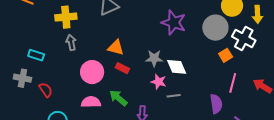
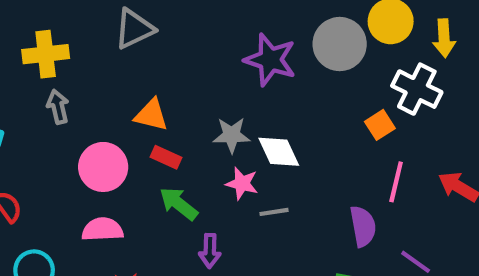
gray circle: (215, 28) -> (340, 44), moved
green arrow: (118, 98) -> (179, 204), moved

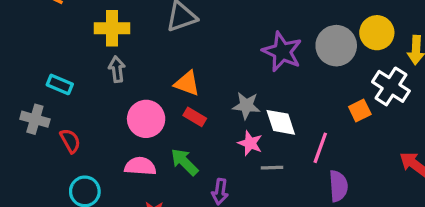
pink line: (396, 182) -> (320, 148), moved
green arrow: (179, 204) -> (184, 162), moved

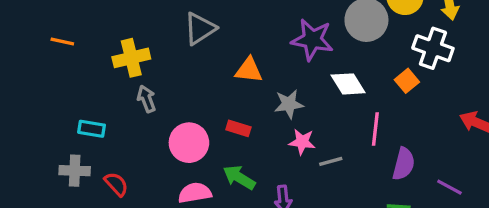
orange triangle: (187, 83) -> (249, 70), moved
white diamond: (281, 122) -> (348, 84), moved
purple semicircle: (338, 186) -> (404, 164), turned 32

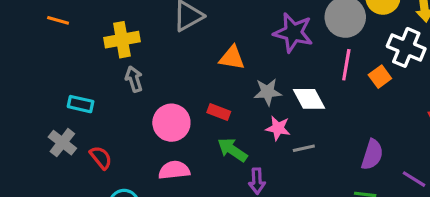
white diamond: (348, 84) -> (309, 99), moved
pink line: (375, 129) -> (346, 65), moved
gray cross: (75, 171) -> (62, 143), turned 32
green arrow: (239, 177) -> (232, 150), moved

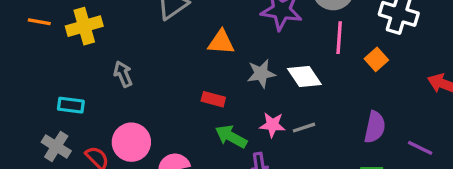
yellow cross: (122, 40) -> (84, 26), moved
orange square: (380, 77) -> (376, 59), moved
pink circle: (171, 123) -> (131, 142), moved
pink star: (278, 128) -> (272, 125), moved

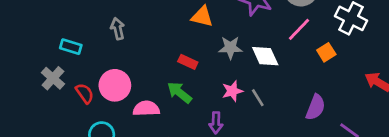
pink line: (339, 38) -> (299, 29), turned 30
pink star: (272, 125) -> (232, 91), turned -30
gray line: (304, 128) -> (258, 98), turned 66
green arrow: (231, 136) -> (179, 93), moved

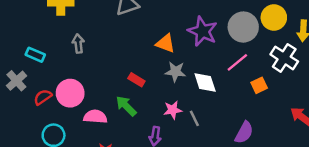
orange triangle: (202, 16) -> (165, 43), moved
red semicircle: (85, 93) -> (43, 97), turned -96

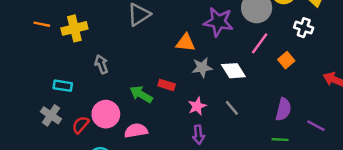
white cross: (284, 58) -> (304, 28), size x0.7
green arrow: (126, 106) -> (141, 94), moved
pink star: (173, 110) -> (197, 106), moved

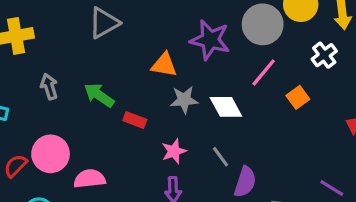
white cross: (304, 28) -> (324, 55), turned 30
green arrow: (141, 94) -> (99, 95), moved
purple semicircle: (283, 109) -> (245, 182), moved

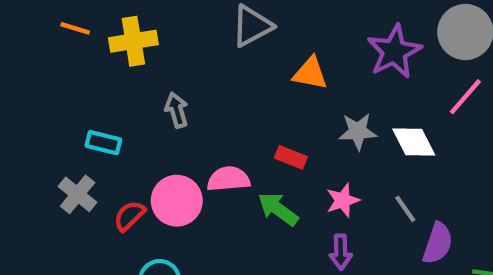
purple star: (210, 40) -> (394, 52), turned 30
orange triangle: (164, 65) -> (310, 73), moved
green arrow: (99, 95) -> (278, 209), moved
pink semicircle: (90, 179) -> (228, 179), moved

